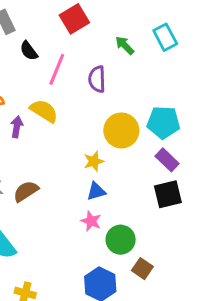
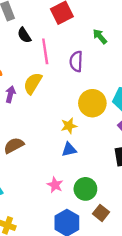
pink line: (57, 69) -> (45, 51), turned -35
yellow semicircle: (44, 111) -> (33, 83), turned -95
pink star: (91, 221) -> (55, 185), moved

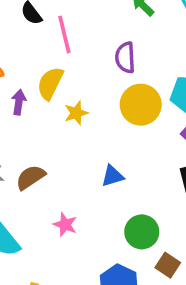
purple semicircle: (76, 61) -> (125, 58), moved
yellow star: (69, 126) -> (76, 113), moved
pink star: (55, 185) -> (65, 225), moved

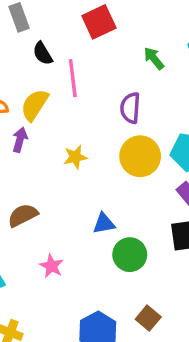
yellow semicircle: (50, 83) -> (35, 105), moved
green circle: (142, 232) -> (130, 255), moved

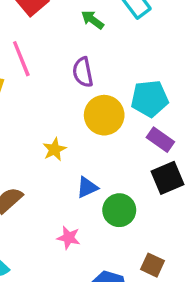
yellow star: (75, 157) -> (54, 149), moved
pink star: (51, 266) -> (69, 238), moved

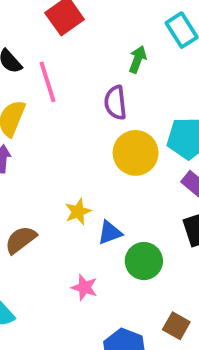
green arrow: (92, 20) -> (138, 59), moved, turned 70
yellow star: (54, 149) -> (78, 212), moved

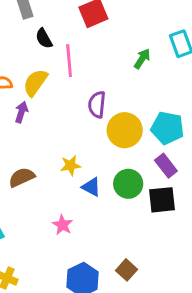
purple semicircle: (115, 103) -> (97, 105), moved
blue triangle: (110, 233) -> (91, 187), turned 36
green circle: (144, 261) -> (128, 184), moved

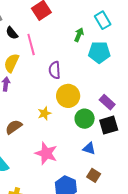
cyan pentagon: (167, 128) -> (99, 52), moved
yellow circle: (125, 130) -> (68, 96), moved
blue triangle: (91, 187) -> (89, 148), moved
pink star: (63, 225) -> (46, 153), size x1.6

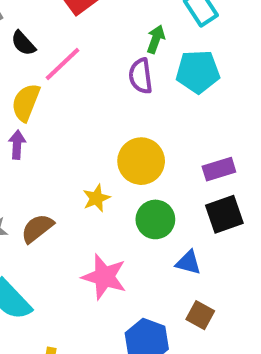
pink line: (31, 45) -> (62, 64), turned 65
purple semicircle: (55, 70) -> (141, 76), moved
purple rectangle: (107, 102) -> (219, 169), turned -56
green circle: (85, 119) -> (155, 219), moved

